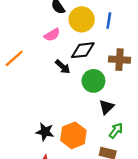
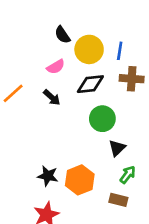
brown cross: (119, 60) -> (132, 79), moved
black arrow: (63, 67) -> (52, 97), moved

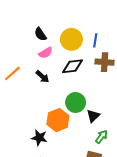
black semicircle: (62, 35) -> (40, 34), moved
green circle: (102, 119) -> (76, 102), moved
orange hexagon: (80, 180) -> (58, 120), moved

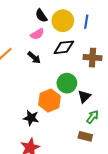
black semicircle: (40, 34) -> (41, 16), moved
brown cross: (105, 62) -> (92, 58), moved

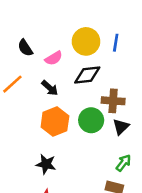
black semicircle: (41, 16) -> (25, 48), moved
brown cross: (92, 58) -> (113, 101), moved
black triangle: (84, 96) -> (121, 127), moved
orange hexagon: (49, 101) -> (55, 122), moved

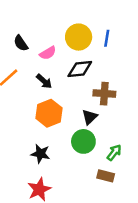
green circle: (91, 120) -> (83, 141), moved
black triangle: (121, 127) -> (90, 117), moved

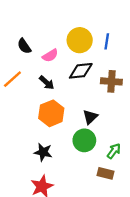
brown cross: (104, 94) -> (111, 81), moved

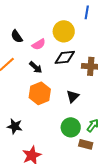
blue line: (107, 41) -> (87, 12), moved
green circle: (84, 140) -> (71, 127), moved
black star: (43, 152) -> (15, 126), moved

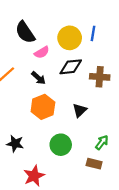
blue line: (87, 12) -> (93, 33), moved
black semicircle: (17, 36) -> (25, 32), moved, size x1.5
green circle: (71, 127) -> (61, 145), moved

